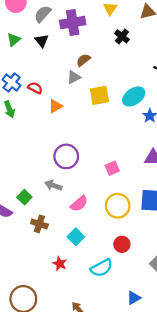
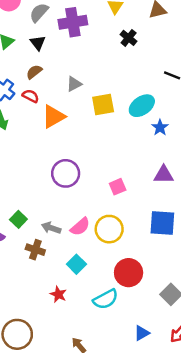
brown semicircle: (83, 60) -> (34, 72), moved
orange triangle: (55, 106) -> (54, 117), size x1.5
gray arrow: (53, 185) -> (51, 228), moved
yellow circle: (118, 206) -> (109, 229), moved
red circle: (122, 244) -> (129, 273), size x1.5

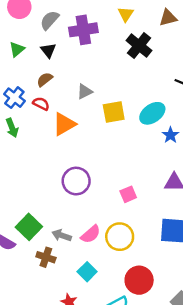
black cross: (129, 38) -> (139, 46), size x1.5
green square: (18, 219) -> (29, 227), size x1.5

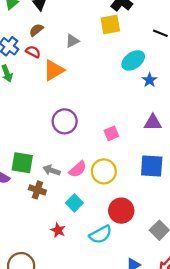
yellow square: (114, 112) -> (110, 25), moved
green square: (29, 227) -> (22, 163), turned -35

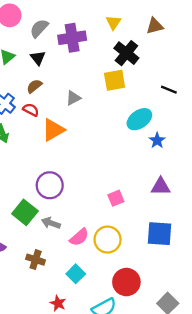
purple circle: (65, 121) -> (50, 185), moved
green square: (22, 163) -> (25, 212), moved, turned 30
gray arrow: (52, 170) -> (51, 223), moved

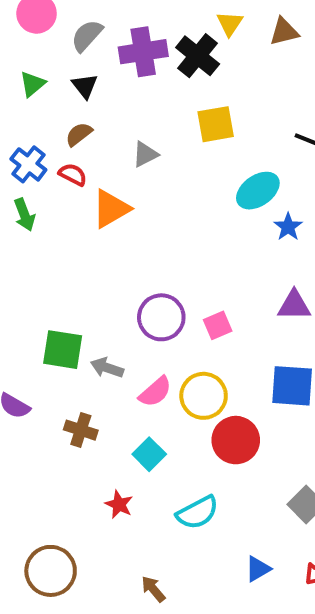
yellow triangle: (113, 22) -> (230, 24), moved
black cross: (126, 53) -> (198, 56), moved
purple circle: (50, 185) -> (161, 317), moved
green square: (25, 212) -> (63, 350), turned -30
red circle: (126, 282) -> (236, 440), moved

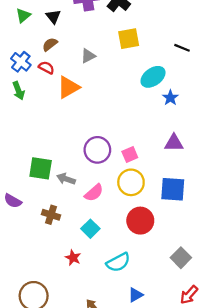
yellow circle: (204, 396) -> (131, 182), moved
blue triangle: (258, 569) -> (136, 295), moved

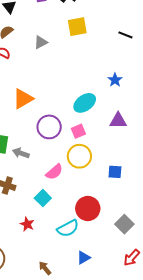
cyan ellipse: (153, 77) -> (85, 103), moved
orange triangle: (68, 87) -> (23, 99), moved
blue square: (173, 189) -> (115, 172), moved, size x0.6
pink semicircle: (94, 193) -> (54, 172), moved
red circle: (140, 221) -> (88, 208), moved

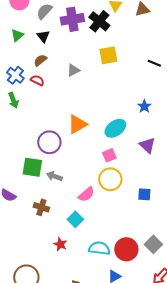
orange triangle: (23, 99) -> (77, 124), moved
purple triangle: (118, 121) -> (147, 145), turned 42
purple circle: (49, 127) -> (49, 142), moved
red circle: (88, 208) -> (126, 249), moved
cyan semicircle: (68, 228) -> (99, 248), turned -145

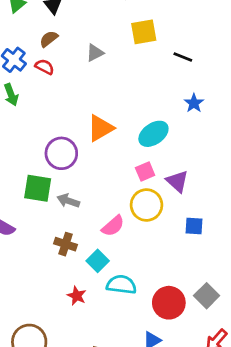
black line: (154, 63) -> (183, 57), moved
purple triangle: (147, 145) -> (177, 181), moved
brown cross: (41, 207) -> (66, 244), moved
cyan semicircle: (99, 248) -> (121, 285), moved

